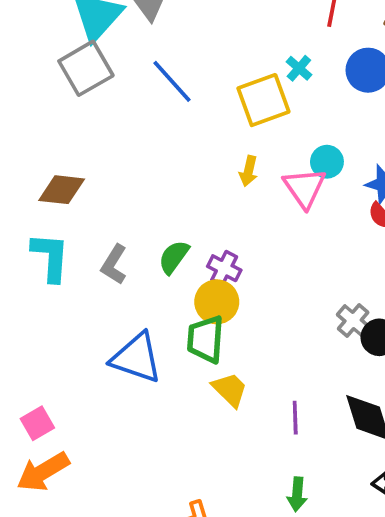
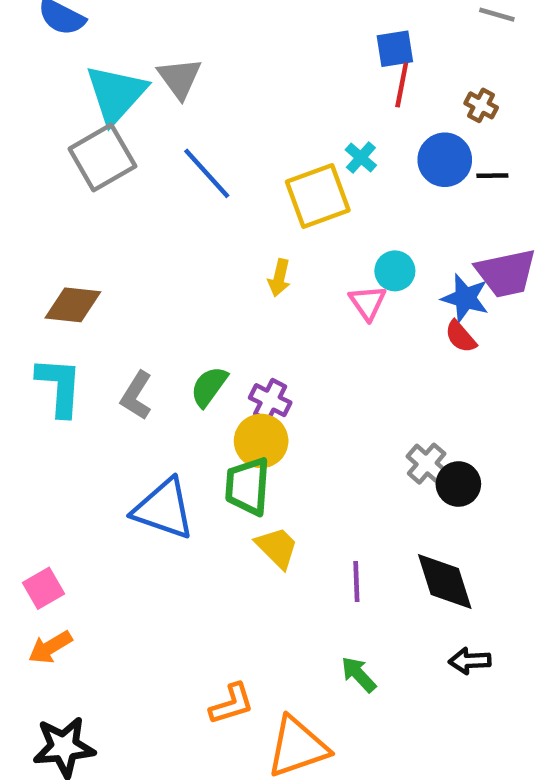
yellow arrow: (248, 171) -> (279, 278), moved
pink triangle: (305, 188) -> (368, 303), size x0.7
orange arrow: (43, 472) -> (50, 647), size x0.7
green arrow: (297, 494) -> (359, 674), turned 132

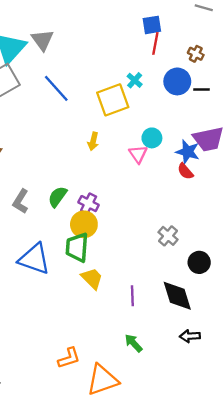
black circle: (458, 484) -> (199, 262), moved

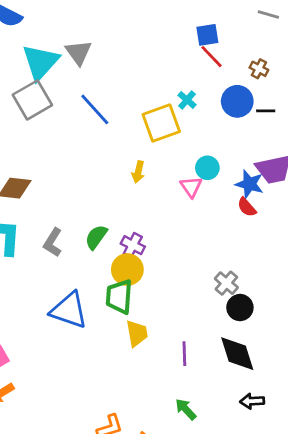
red line: (155, 43) -> (211, 57), turned -55
black circle: (199, 262) -> (240, 308), moved
yellow trapezoid: (92, 279) -> (137, 333), turned 35

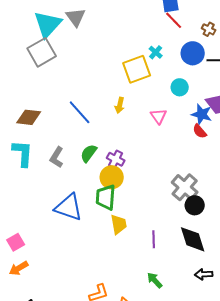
blue line: (95, 109) -> (80, 112), moved
cyan circle: (207, 168) -> (180, 87), moved
gray cross: (226, 283) -> (185, 187), size x1.5

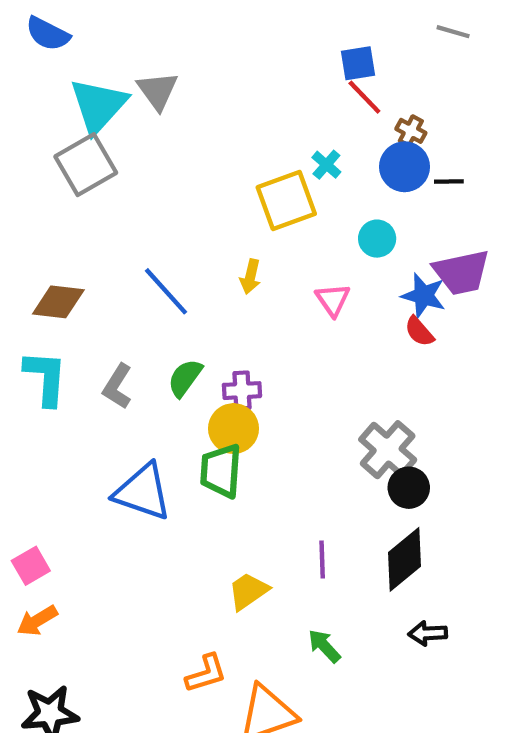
brown cross: (209, 29) -> (411, 131), moved
purple cross: (116, 159) -> (242, 391), turned -30
yellow trapezoid: (119, 224) -> (248, 591), moved, turned -115
black diamond: (193, 239) -> (405, 559), turned 68

